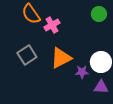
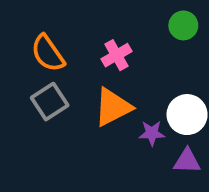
orange semicircle: (31, 14) -> (48, 53), moved
pink cross: (52, 25) -> (116, 55), moved

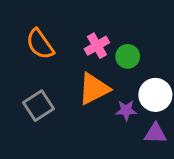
green circle: (183, 25) -> (128, 56), moved
gray square: (50, 102) -> (38, 106), moved

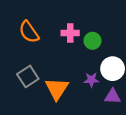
pink cross: (97, 46) -> (70, 33), turned 30
orange triangle: (94, 89) -> (57, 89), moved, turned -30

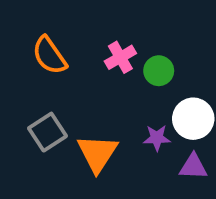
pink cross: (70, 33) -> (120, 57), turned -30

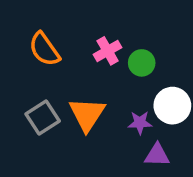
orange triangle: (97, 153) -> (87, 114), moved
purple triangle: (193, 167) -> (157, 155), moved

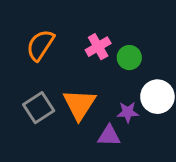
orange semicircle: (44, 49) -> (40, 45), turned 68
purple triangle: (157, 155) -> (109, 136), moved

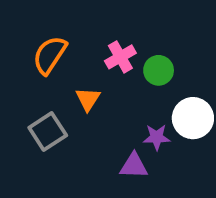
orange triangle: (79, 104) -> (88, 99), moved, size x0.6

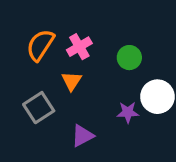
pink cross: (120, 57) -> (79, 47), moved
purple triangle: (134, 166) -> (82, 136), moved, turned -30

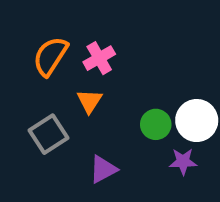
green circle: (129, 58) -> (156, 124), moved
purple star: (128, 112) -> (183, 161), moved

